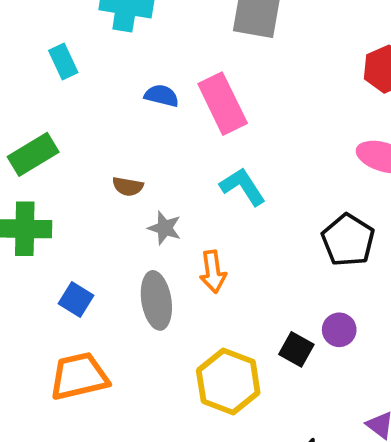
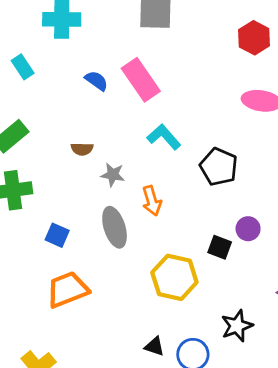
blue semicircle: (162, 96) -> (96, 81), turned 30
black pentagon: (348, 240) -> (219, 167), moved

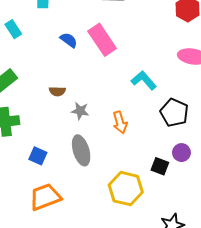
cyan L-shape: (164, 137) -> (144, 80), moved
black pentagon: (219, 167) -> (174, 113), moved
orange arrow: (152, 201) -> (120, 122), moved

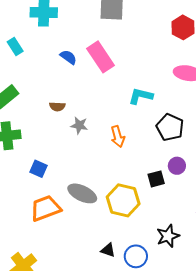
cyan L-shape: (144, 80) -> (141, 96), turned -35
gray ellipse: (81, 150) -> (82, 193), moved, turned -48
black square: (160, 166) -> (156, 179), turned -36

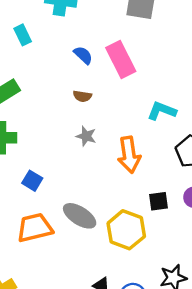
brown semicircle: (57, 107) -> (82, 96), moved
orange arrow: (118, 137) -> (129, 155), size x1.4
black square: (156, 179) -> (159, 201), moved

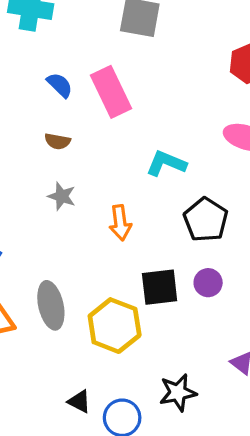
orange arrow: (129, 155) -> (120, 223), size x0.7
black square: (159, 201) -> (160, 287), size x1.4
gray ellipse: (80, 216) -> (51, 305), turned 44

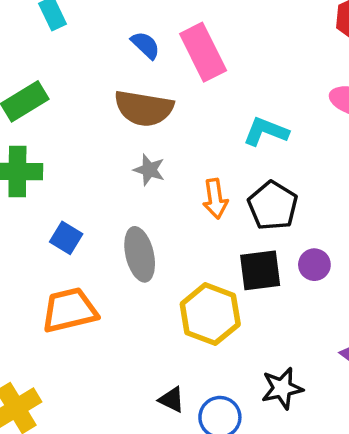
brown semicircle: (57, 141) -> (144, 108), size x2.0
black pentagon: (206, 220) -> (273, 206), moved
gray ellipse: (51, 305) -> (140, 254), moved

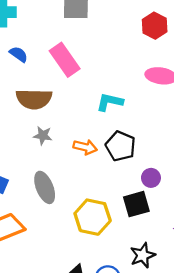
blue semicircle: (145, 45) -> (19, 54), moved
orange arrow: (215, 199) -> (85, 147), turned -60
black square: (260, 270) -> (136, 204), moved

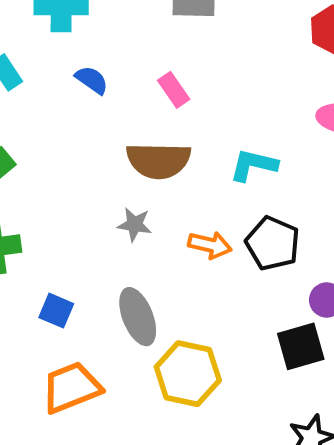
pink rectangle: (65, 60) -> (174, 90), size x0.6
brown semicircle: (34, 99) -> (158, 161), moved
yellow hexagon: (93, 217) -> (188, 374), moved

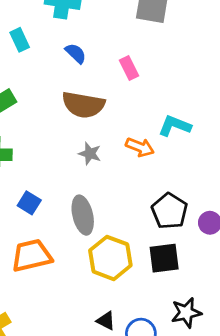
brown semicircle: (158, 161) -> (83, 105), moved
black pentagon: (273, 243) -> (169, 211), moved
orange arrow: (210, 245) -> (140, 147), moved
black square: (301, 346) -> (164, 258), moved

